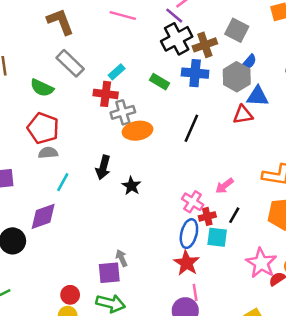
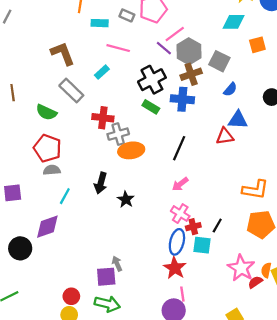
black cross: (177, 39) -> (152, 80), moved
cyan rectangle: (117, 72) -> (102, 72), moved
gray hexagon: (237, 77) -> (189, 51), moved
pink arrow: (224, 186) -> (180, 184), moved

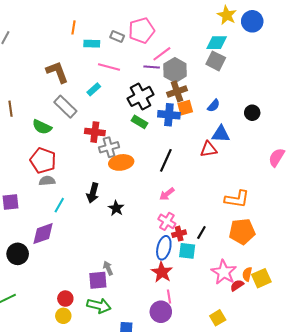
orange square: (257, 45) -> (185, 108), moved
purple line: (164, 48) -> (152, 67), turned -35
gray square: (219, 61) -> (216, 61), moved

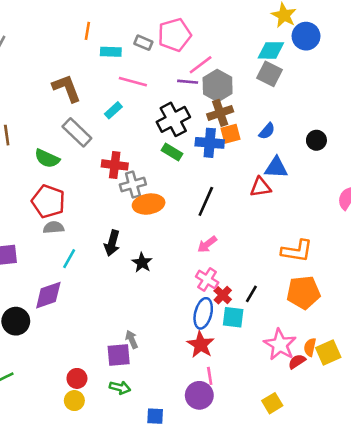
blue circle: (252, 21) -> (306, 36), moved
red cross: (179, 234) -> (223, 295), turned -32
green arrow: (99, 306) -> (120, 388), size x0.7

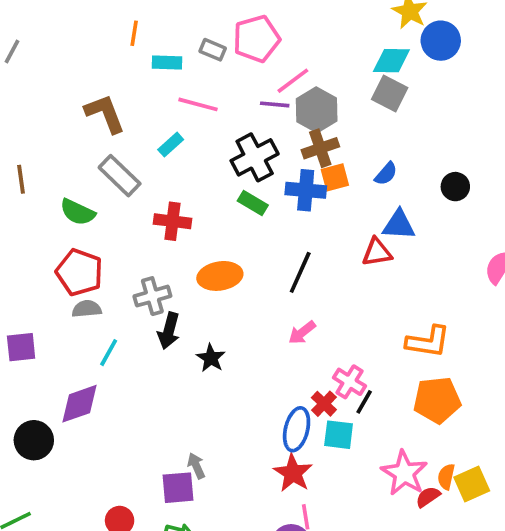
gray cross: (133, 185) -> (152, 296), moved
pink cross: (207, 280) -> (349, 382), moved

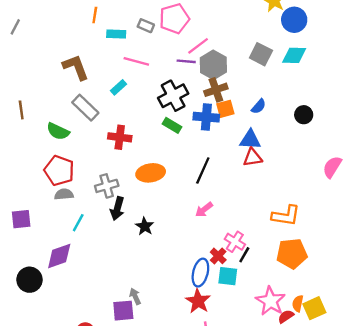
cyan diamond: (391, 61) -> (294, 55), moved
blue triangle: (399, 225) -> (250, 140), moved

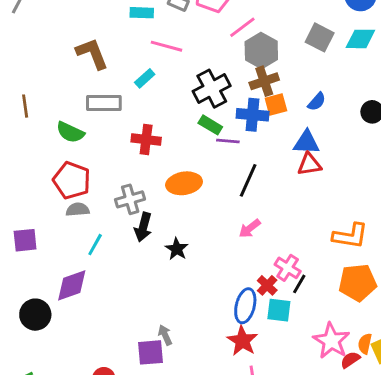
purple line: (186, 61) -> (228, 141), moved
gray rectangle: (85, 108) -> (104, 103), turned -44

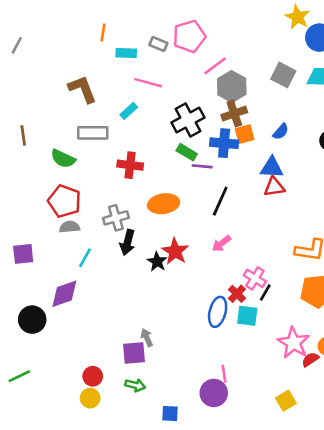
red star: (242, 341) -> (175, 251), moved

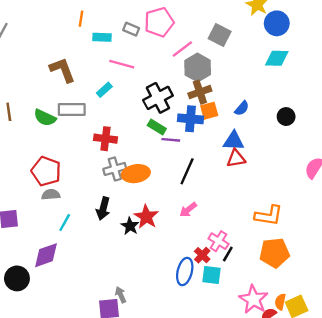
gray square: (283, 75) -> (220, 35), moved
green semicircle: (63, 159) -> (45, 118), moved
gray cross: (116, 218) -> (115, 169), moved

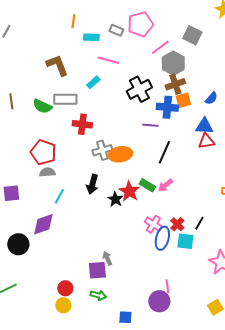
green rectangle: (157, 127) -> (147, 185), moved
red cross: (105, 139) -> (82, 124), moved
pink cross: (219, 241) -> (153, 224), moved

